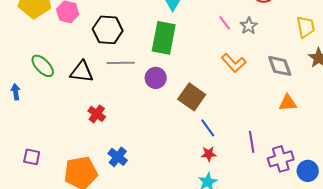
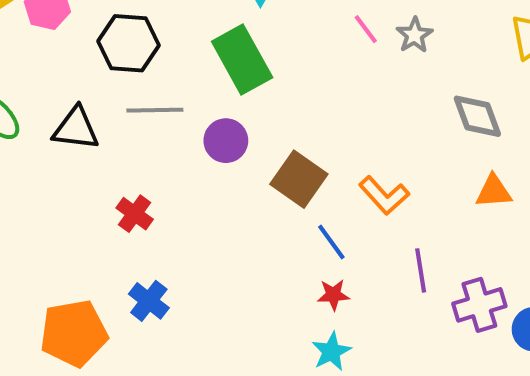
green rectangle: (164, 38) -> (242, 59), turned -40
orange L-shape: (234, 63) -> (384, 195), moved
red cross: (97, 114) -> (135, 214), moved

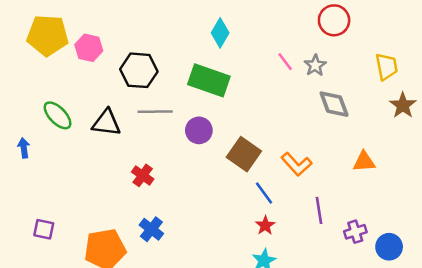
green rectangle: (242, 59) -> (209, 80), turned -42
gray diamond: (477, 116) -> (334, 104), moved
red star: (333, 295) -> (265, 225), turned -30
purple cross: (479, 305) -> (355, 232), size x0.7

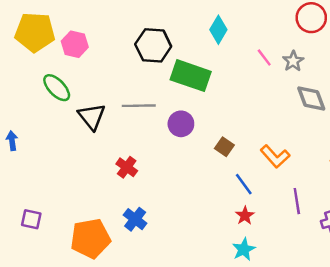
cyan diamond: (220, 33) -> (218, 30), moved
black hexagon: (139, 70) -> (153, 45), moved
green ellipse: (58, 115) -> (57, 88), moved
black triangle: (106, 123) -> (92, 117), turned 44
brown square: (244, 154) -> (224, 147), size x0.6

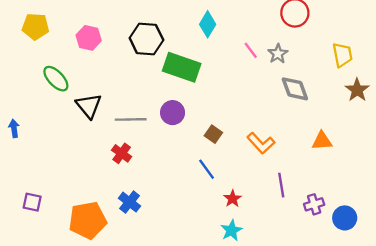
yellow pentagon: (35, 32) -> (35, 27), size x0.7
pink hexagon: (75, 44) -> (89, 38), moved
gray line: (139, 106) -> (131, 119), moved
blue line: (244, 184) -> (207, 169), moved

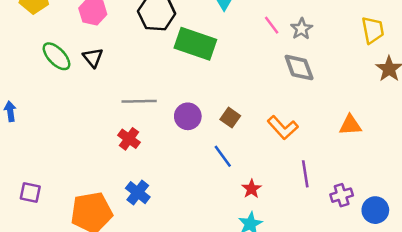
gray diamond: (295, 89) -> (299, 68), moved
black triangle: (89, 106) -> (93, 58), moved, size x0.7
purple circle: (173, 113) -> (188, 116), moved

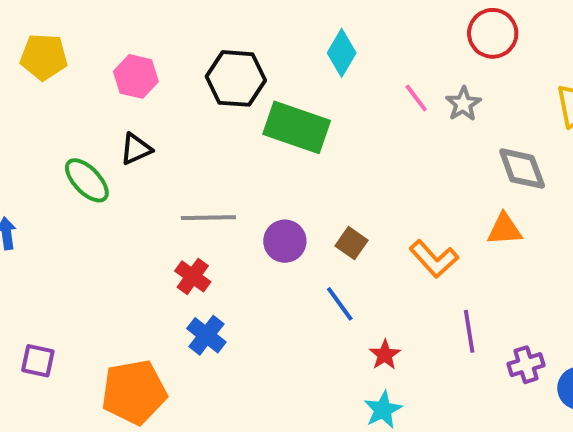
green ellipse: (57, 56) -> (87, 180), moved
black triangle: (93, 58) -> (136, 149), turned 45
gray diamond: (299, 68) -> (522, 169), moved
orange triangle: (350, 125) -> (504, 229), moved
blue cross: (138, 193) -> (206, 335), moved

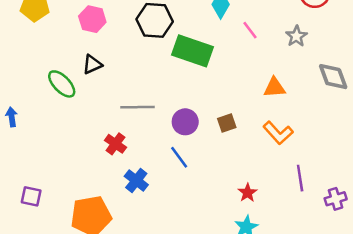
pink line: (416, 98) -> (250, 30), moved
orange triangle: (504, 229) -> (274, 88), moved
brown square: (352, 243) -> (227, 123), turned 36
red cross: (193, 276) -> (116, 144), moved
blue line: (340, 304) -> (179, 157), moved

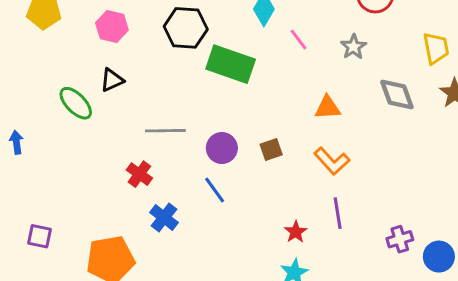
purple line: (300, 178) -> (338, 213), moved

